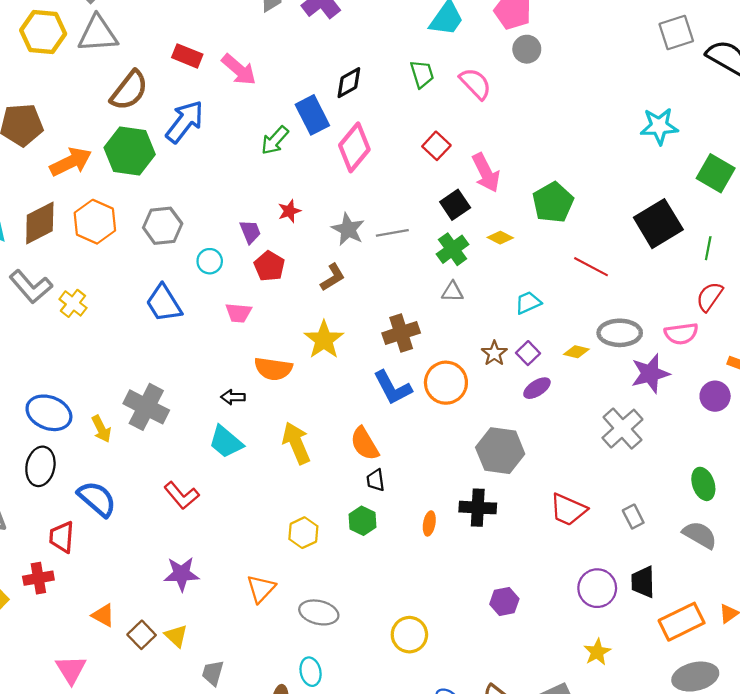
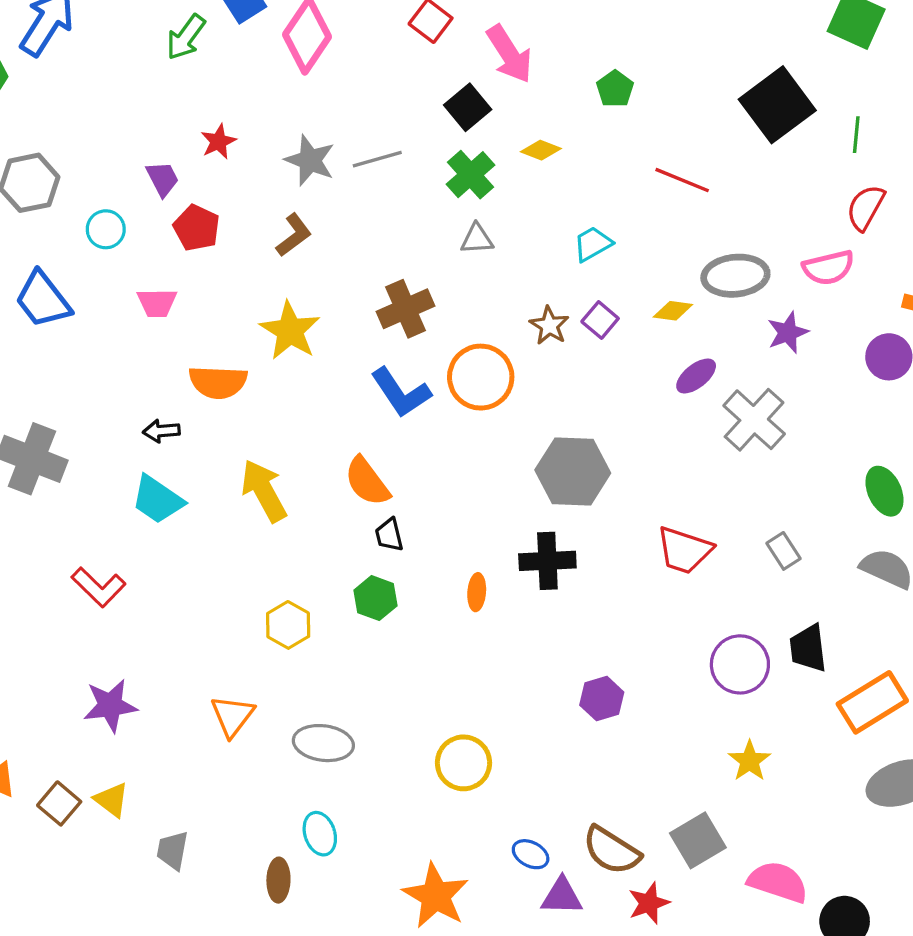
green pentagon: (553, 202) -> (615, 89), size x0.6
purple star: (650, 374) -> (788, 333), size x0.7
purple ellipse: (537, 388) -> (696, 376), moved

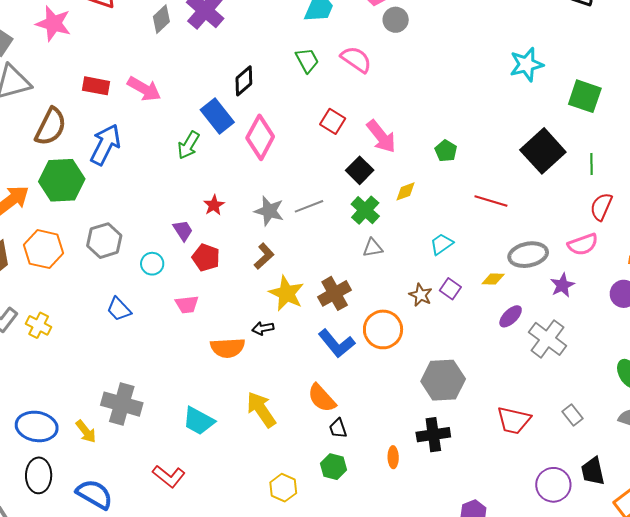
yellow diamond: (541, 150) -> (405, 191), turned -35
blue trapezoid: (43, 300) -> (119, 309), size x0.7
yellow star: (290, 331) -> (286, 293), moved
black arrow: (161, 431) -> (263, 328), moved

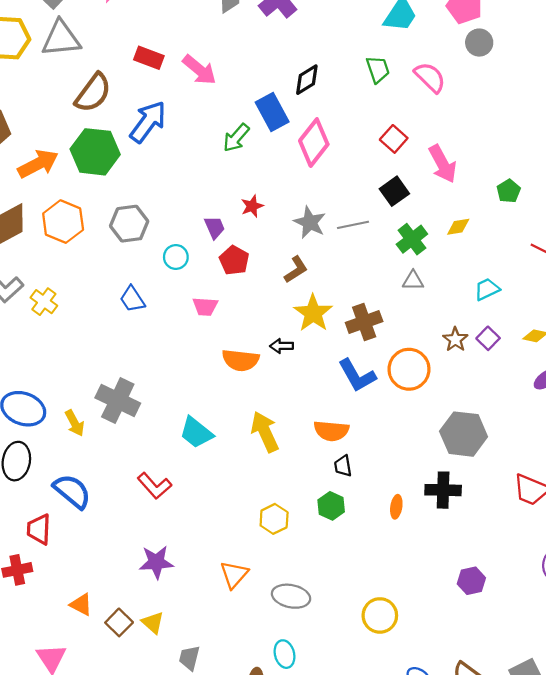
black square: (360, 170) -> (394, 191), moved
orange semicircle: (322, 398) -> (331, 431), turned -52

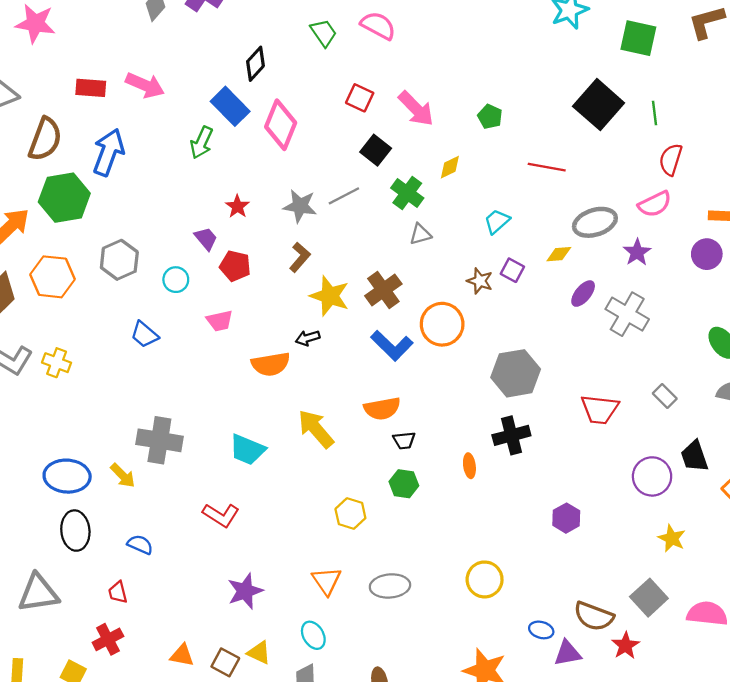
black trapezoid: (343, 466) -> (404, 440), turned -70
blue semicircle: (72, 491) -> (140, 545), size x0.6
red trapezoid: (39, 529) -> (118, 592), size x0.7
cyan ellipse: (285, 654) -> (313, 635), moved

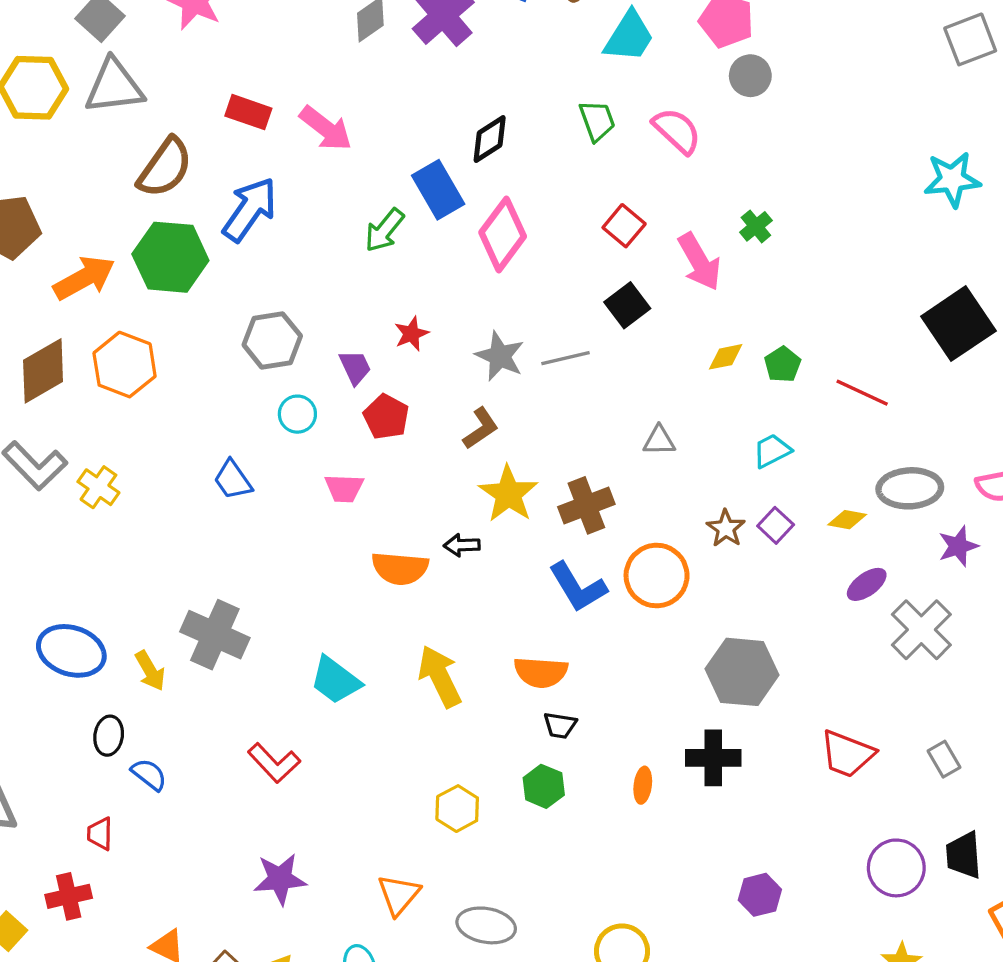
green pentagon: (490, 117) -> (783, 364), moved
green cross: (407, 193) -> (756, 226), moved, size x0.7
gray hexagon: (119, 260) -> (272, 340), moved
black ellipse: (75, 531) -> (109, 736), moved, size x0.7

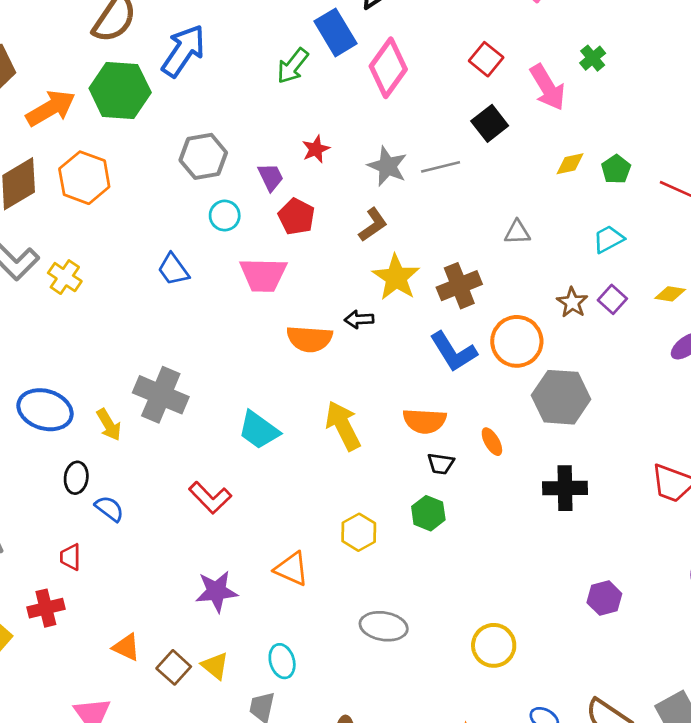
pink trapezoid: (344, 488) -> (263, 275), size x1.5
gray hexagon: (742, 672) -> (561, 397), moved
orange ellipse: (643, 785) -> (492, 442), moved, turned -36
orange triangle: (399, 895) -> (292, 569), moved, turned -45

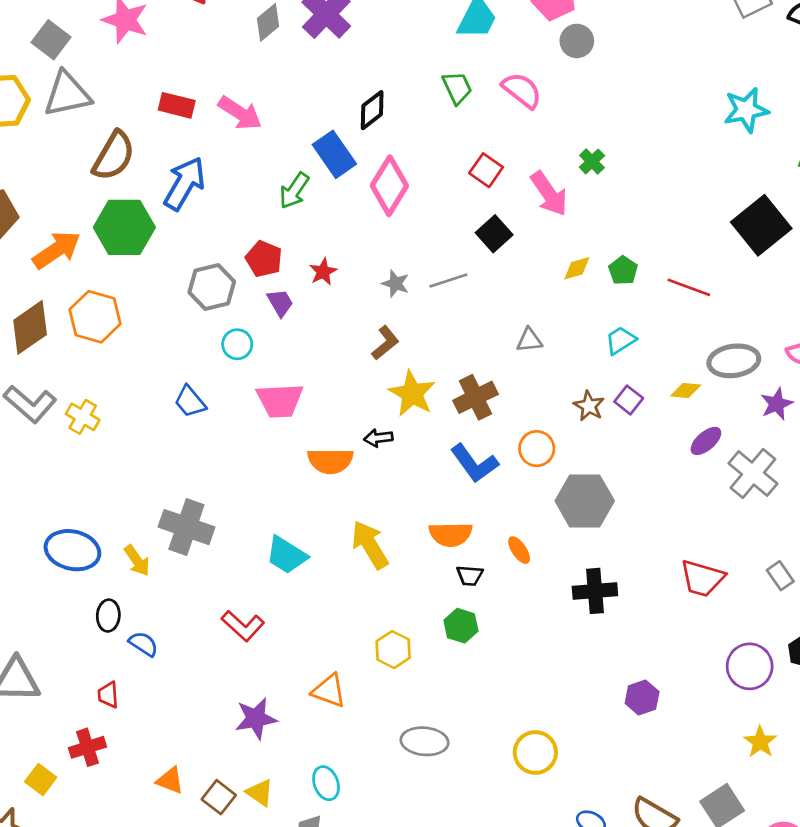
gray star: (387, 166) -> (396, 284), size x0.7
red pentagon: (296, 217) -> (264, 259), moved
orange circle: (517, 341) -> (537, 449), size x0.7

